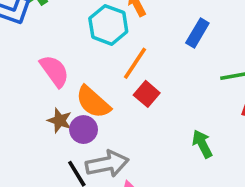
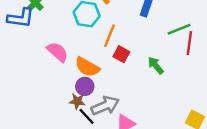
brown star: (60, 120) -> (77, 101), moved
green arrow: (202, 144) -> (156, 65), moved

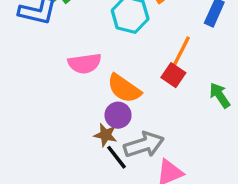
orange line: (110, 36) -> (181, 52), moved
pink semicircle: (57, 52) -> (85, 63), turned 125

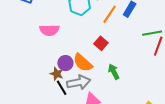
orange line: (181, 52) -> (110, 14), moved
orange semicircle: (124, 88) -> (83, 63), moved
green arrow: (220, 95) -> (114, 72), moved

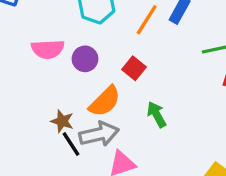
purple circle: (65, 63) -> (85, 59), moved
orange semicircle: (83, 63) -> (105, 101), turned -85

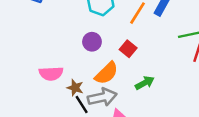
pink semicircle: (48, 49) -> (51, 74), moved
green arrow: (157, 115) -> (145, 83), turned 90

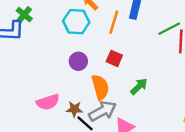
orange semicircle: (106, 73) -> (100, 87), turned -45

